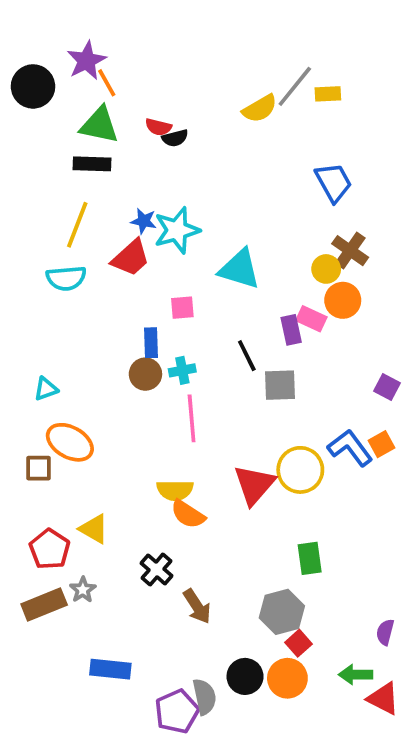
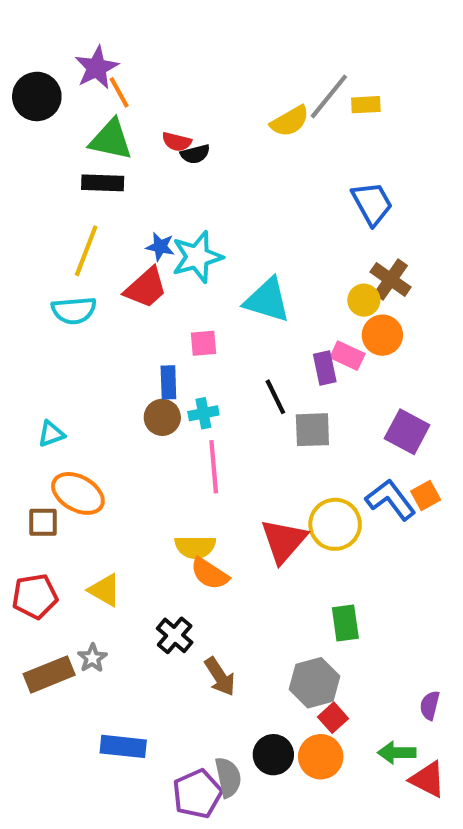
purple square: (387, 387) -> (407, 432), moved, size x1.5
red pentagon: (50, 549) -> (35, 596), moved, turned 30

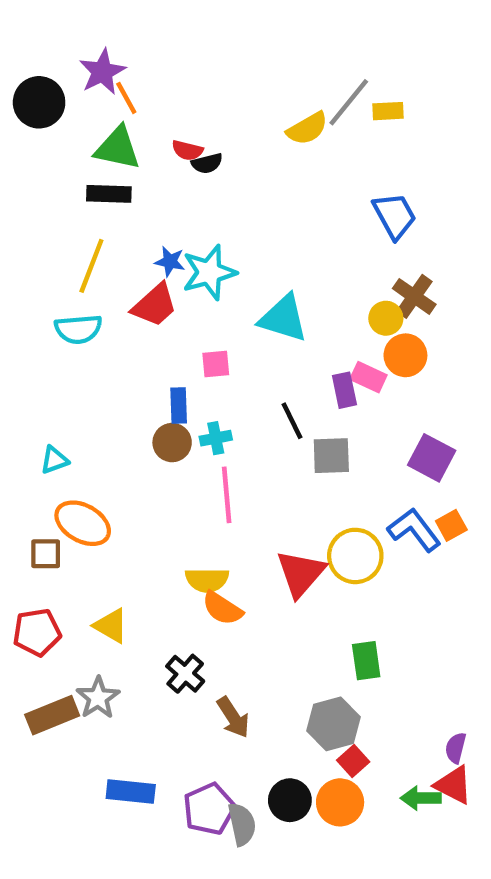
gray star: (92, 658) -> (98, 698), size x1.4
red triangle: (428, 779) -> (453, 785), moved
purple pentagon: (197, 794) -> (209, 809), moved

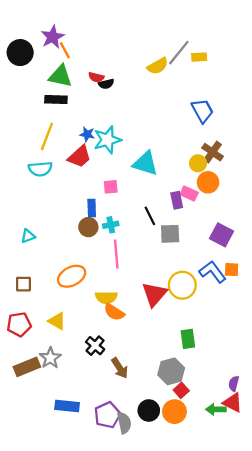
orange ellipse: (83, 523) -> (72, 276), moved, turned -56
orange square: (451, 525) -> (232, 270), turned 32

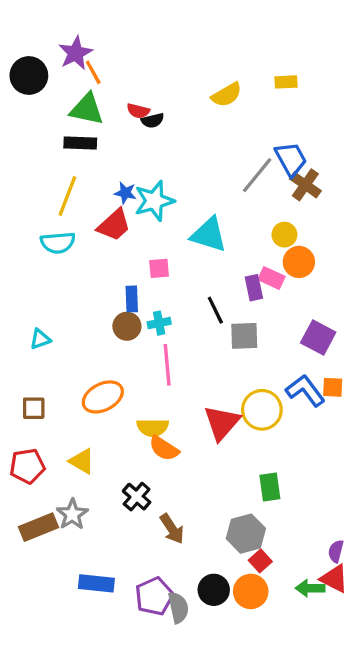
gray line: (179, 53) -> (257, 175), moved
brown cross: (213, 152) -> (305, 185), moved

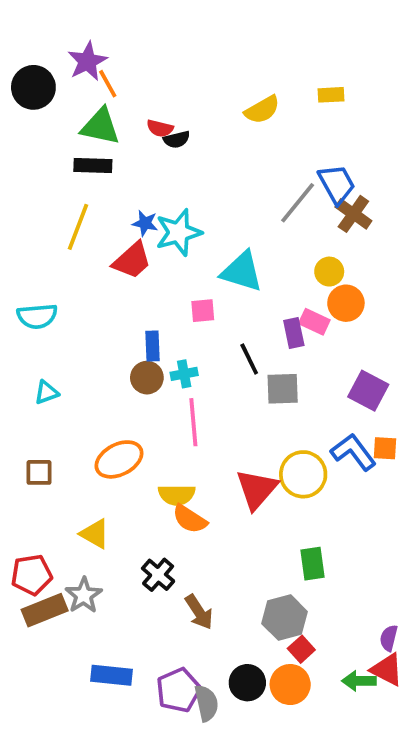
cyan semicircle: (58, 243) -> (37, 316), moved
pink square: (159, 268) -> (203, 311), moved
red pentagon: (27, 466) -> (32, 575), moved

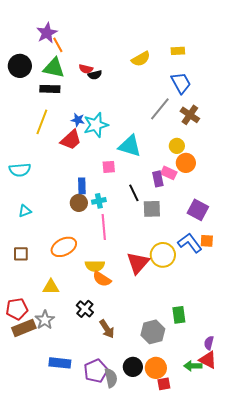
black circle: (33, 87) -> (20, 66), moved
blue trapezoid: (337, 184) -> (181, 83), moved
yellow triangle: (95, 534) -> (51, 287), turned -30
green rectangle: (312, 564) -> (179, 315), moved
red square: (301, 649) -> (164, 384), moved, turned 32

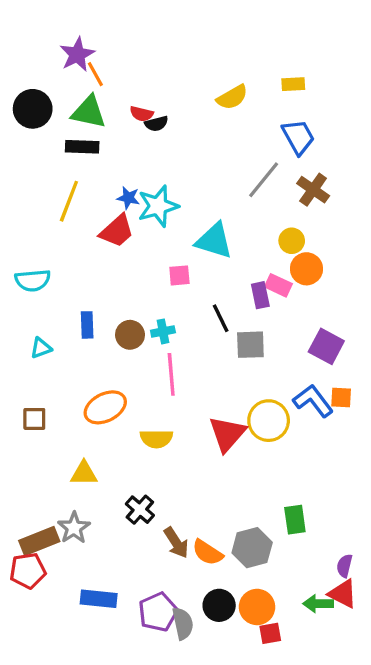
blue rectangle: (82, 186) -> (87, 325), moved
orange semicircle: (102, 279) -> (208, 553), moved
red pentagon: (17, 309) -> (28, 571), moved

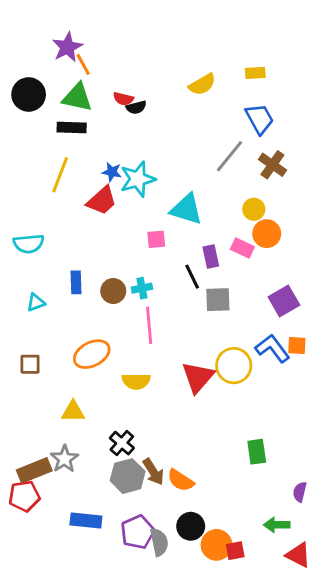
purple rectangle: (260, 295) -> (211, 257), moved
purple square: (326, 346) -> (284, 301), turned 32
gray hexagon: (252, 548) -> (128, 476), moved
red triangle: (343, 594) -> (298, 555), moved
orange circle: (257, 607) -> (217, 545), moved

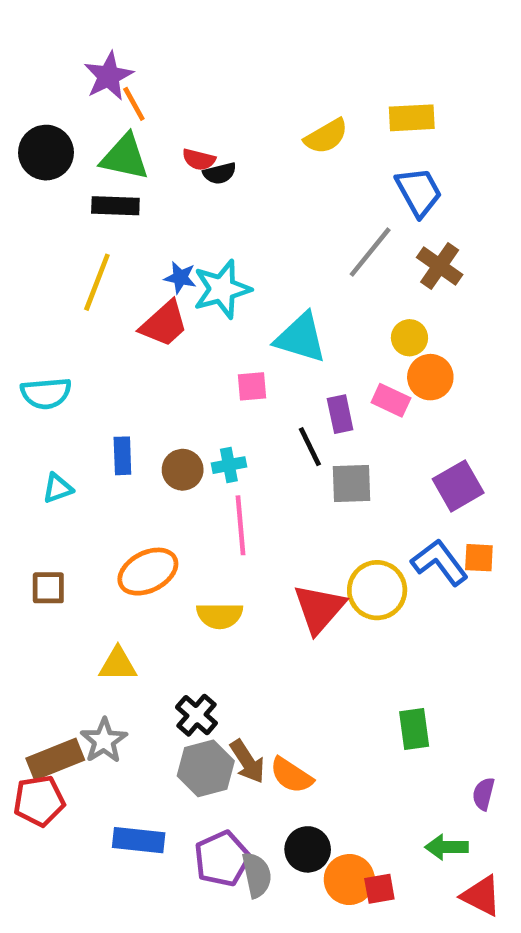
yellow rectangle: (255, 73) -> (412, 118), size x1.4

